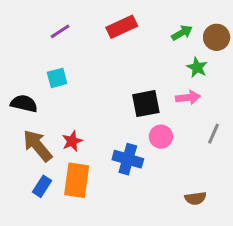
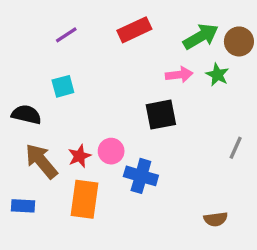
green arrow: (182, 33) -> (201, 36), size x1.5
pink arrow: (188, 98) -> (179, 75), moved
pink circle: (161, 137) -> (111, 151), moved
blue rectangle: (42, 186) -> (23, 206), moved, turned 60

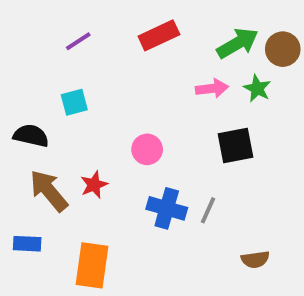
black square: (161, 115) -> (236, 145), moved
gray line: (236, 148) -> (208, 210), moved
pink circle: (111, 151) -> (147, 149), moved
orange rectangle: (84, 199) -> (92, 265), moved

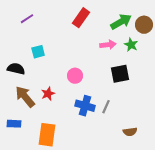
red rectangle: (159, 35) -> (81, 18), turned -30
purple line: (78, 41) -> (27, 19), moved

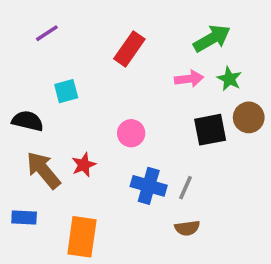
red rectangle: (81, 18) -> (129, 49), moved
brown circle: (144, 25) -> (249, 117), moved
brown semicircle: (130, 132) -> (187, 228), moved

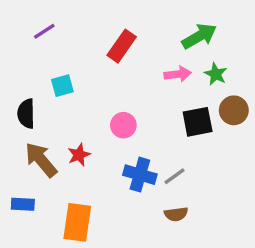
black semicircle: (28, 121) -> (26, 114), turned -104
gray line: (186, 188) -> (174, 176), turned 30

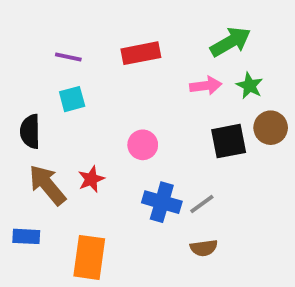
purple line: (44, 31) -> (68, 57), moved, turned 45
red rectangle: (122, 46) -> (141, 53), turned 44

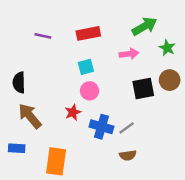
green star: (250, 86) -> (167, 48), moved
cyan square: (72, 99) -> (86, 67), moved
red star: (91, 179) -> (73, 112), moved

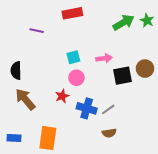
red rectangle: (88, 33) -> (72, 13), moved
green star: (167, 48) -> (147, 20), moved
pink arrow: (129, 54) -> (104, 58), moved
blue rectangle: (17, 148) -> (14, 138), moved

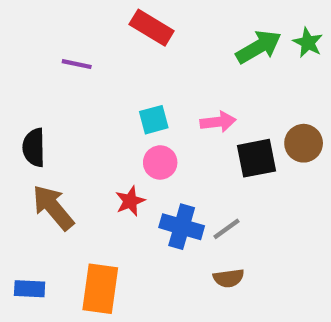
red rectangle: (72, 13) -> (152, 28), turned 42

